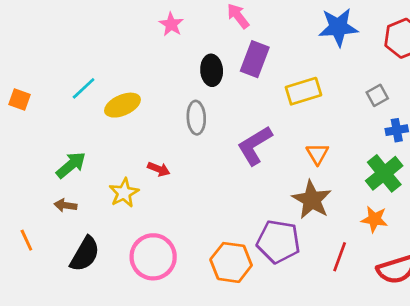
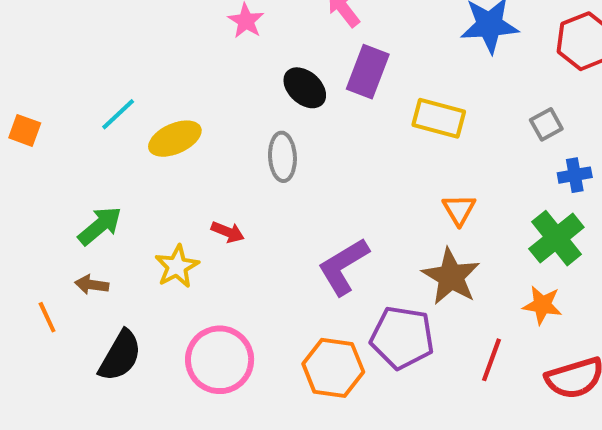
black ellipse: (212, 70) -> (305, 88), turned -44
yellow rectangle: (303, 91) -> (439, 118), turned 32
purple L-shape: (255, 145) -> (343, 266), moved
orange line: (26, 240) -> (47, 317), moved

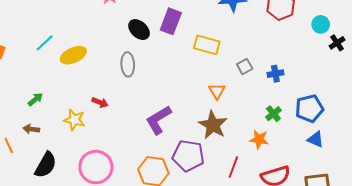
gray square: (546, 124) -> (245, 66), moved
green arrow: (100, 226) -> (35, 99), size x0.7
green cross: (556, 238) -> (273, 114), moved, size x0.6
yellow star: (177, 266) -> (74, 120), turned -30

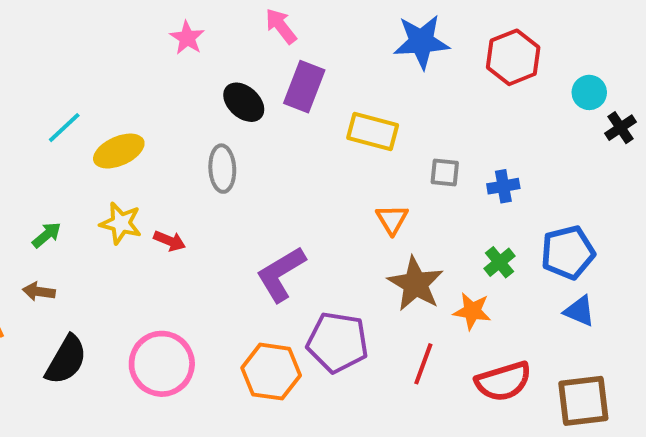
gray square: (245, 66) -> (445, 172), turned 35
yellow star: (74, 120) -> (121, 223), moved
brown star: (213, 125) -> (416, 284), moved

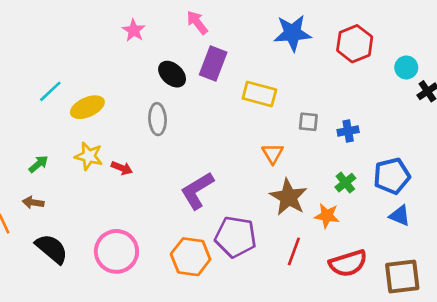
black semicircle: (66, 360) -> (52, 249), turned -80

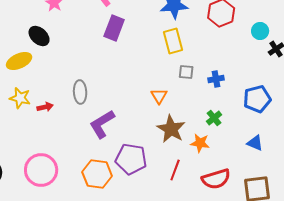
black ellipse: (172, 74) -> (39, 36), moved
yellow rectangle: (259, 94) -> (173, 41), moved, turned 60
gray ellipse: (158, 119) -> (80, 92), moved
red arrow: (122, 168) -> (45, 107), turned -35
blue pentagon: (392, 176) -> (257, 99), moved

